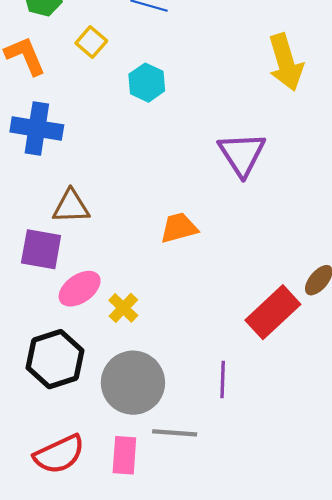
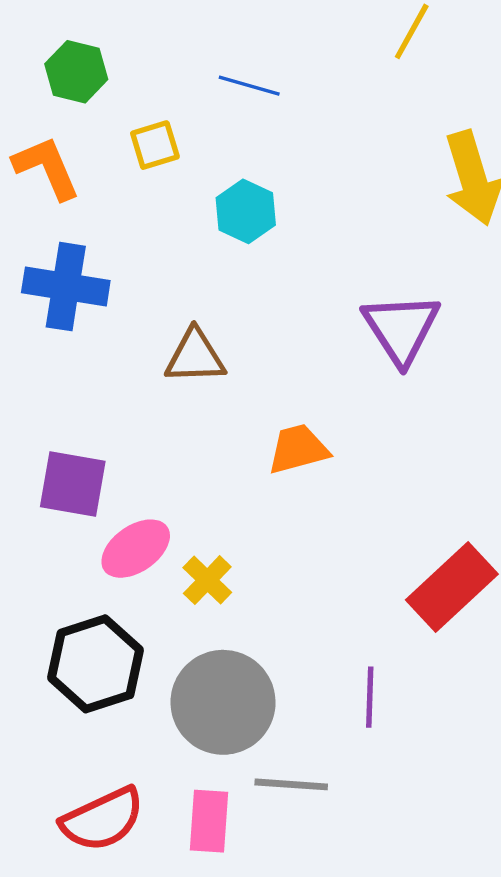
yellow square: (91, 42) -> (155, 145), turned 32
brown triangle: (71, 206) -> (195, 356), moved

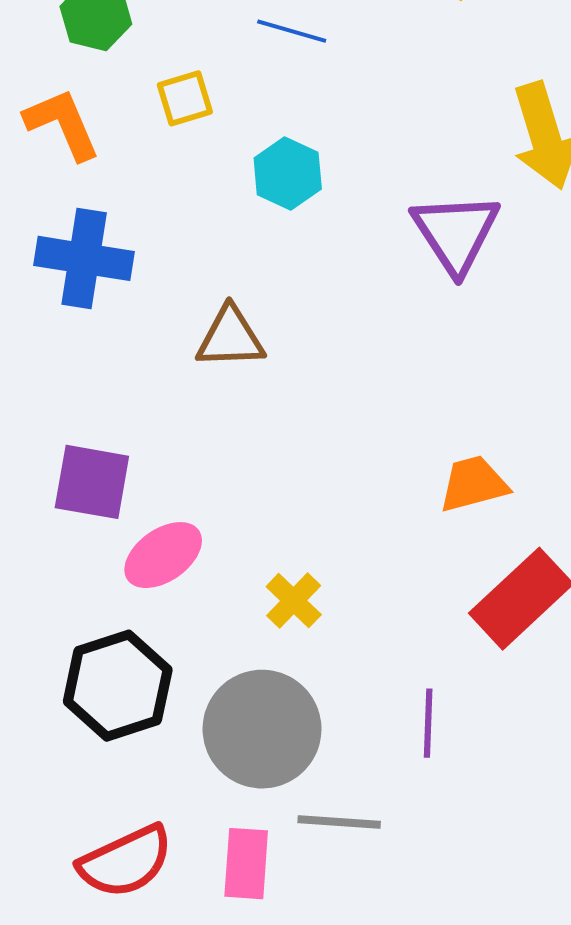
purple triangle: (401, 328) -> (456, 233), moved
orange trapezoid: (298, 449) -> (474, 484), moved
yellow cross: (207, 580) -> (294, 601), moved

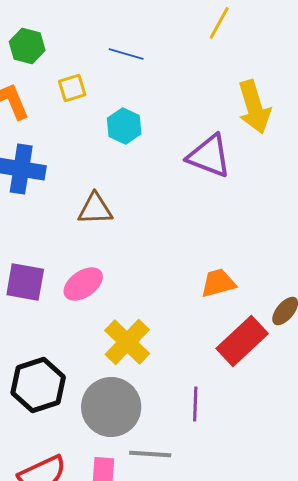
purple triangle: (456, 233) -> (209, 156), turned -36
pink ellipse: (163, 555) -> (83, 284), moved
yellow cross: (294, 601) -> (127, 342), size x1.6

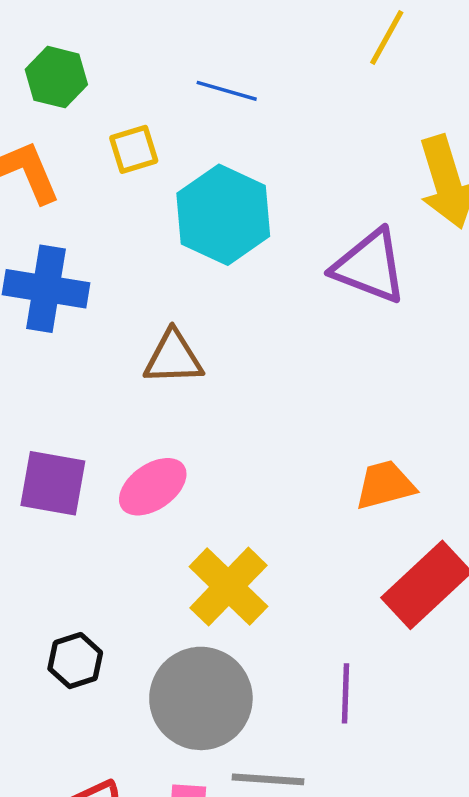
cyan hexagon: (124, 126) -> (223, 215), size x1.6
black hexagon: (38, 385) -> (75, 661), size x0.6

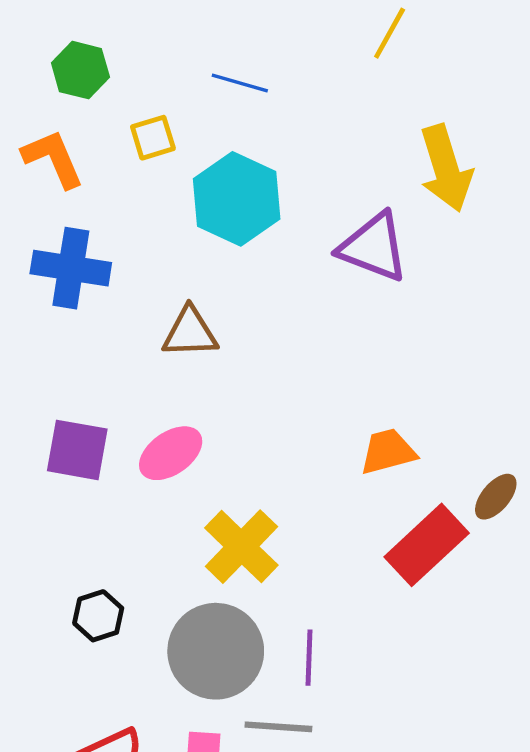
purple line: (345, 693) -> (309, 658), moved

